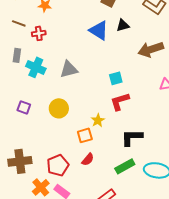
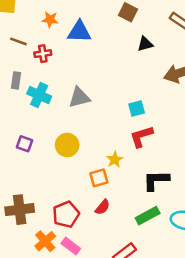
blue triangle: (99, 30) -> (79, 32), moved, turned -30

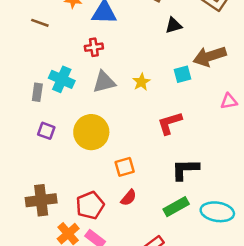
red cross: (43, 54) -> (94, 47), moved
gray rectangle: (16, 80) -> (37, 92), moved
cyan square: (137, 108) -> (183, 74), moved
yellow circle: (67, 145) -> (91, 132), size x1.4
yellow star: (115, 160) -> (141, 82), moved

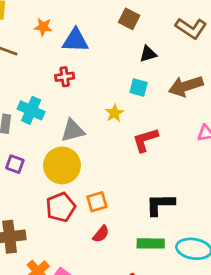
cyan square: (183, 74) -> (139, 87), moved, turned 30
gray triangle: (104, 82) -> (73, 130), moved
red L-shape: (170, 123) -> (145, 140), moved
red pentagon: (90, 205) -> (61, 207), moved
green rectangle: (176, 207) -> (151, 243), turned 30

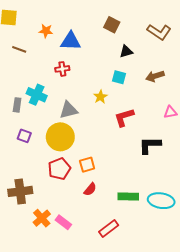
brown arrow: (186, 86) -> (155, 76), size x0.7
black L-shape: (160, 204) -> (150, 145), moved

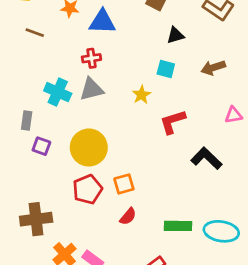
gray rectangle: (17, 105) -> (27, 120), moved
gray triangle: (69, 110) -> (91, 89), moved
black L-shape: (150, 145) -> (206, 158), turned 45

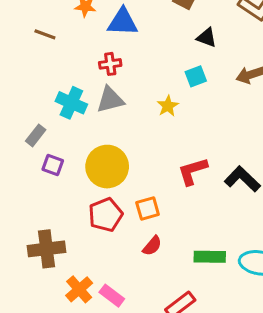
black triangle: (175, 35) -> (207, 38), turned 36
cyan square: (166, 69) -> (196, 76), turned -36
gray rectangle: (27, 120) -> (36, 135), turned 30
red L-shape: (173, 122) -> (193, 171), moved

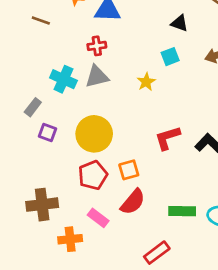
red semicircle: (152, 246) -> (133, 202), size x1.5
orange cross: (79, 289) -> (70, 239), turned 35
pink rectangle: (112, 296) -> (98, 218), moved

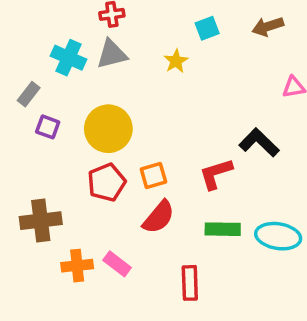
red L-shape: (167, 138) -> (216, 174), moved
pink rectangle: (98, 218) -> (117, 264), moved
red rectangle: (157, 253) -> (190, 283), turned -55

